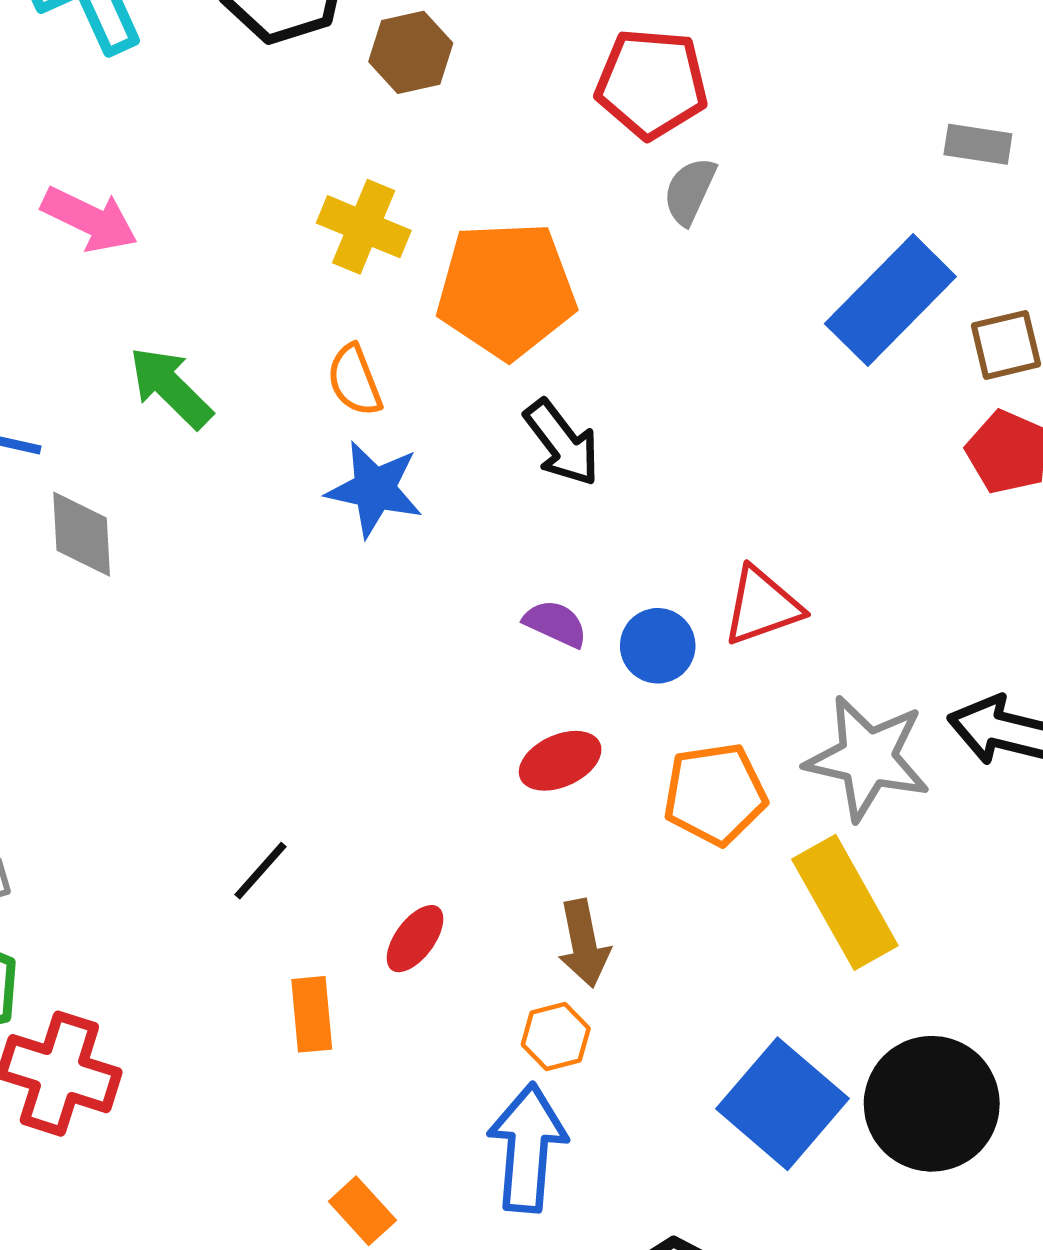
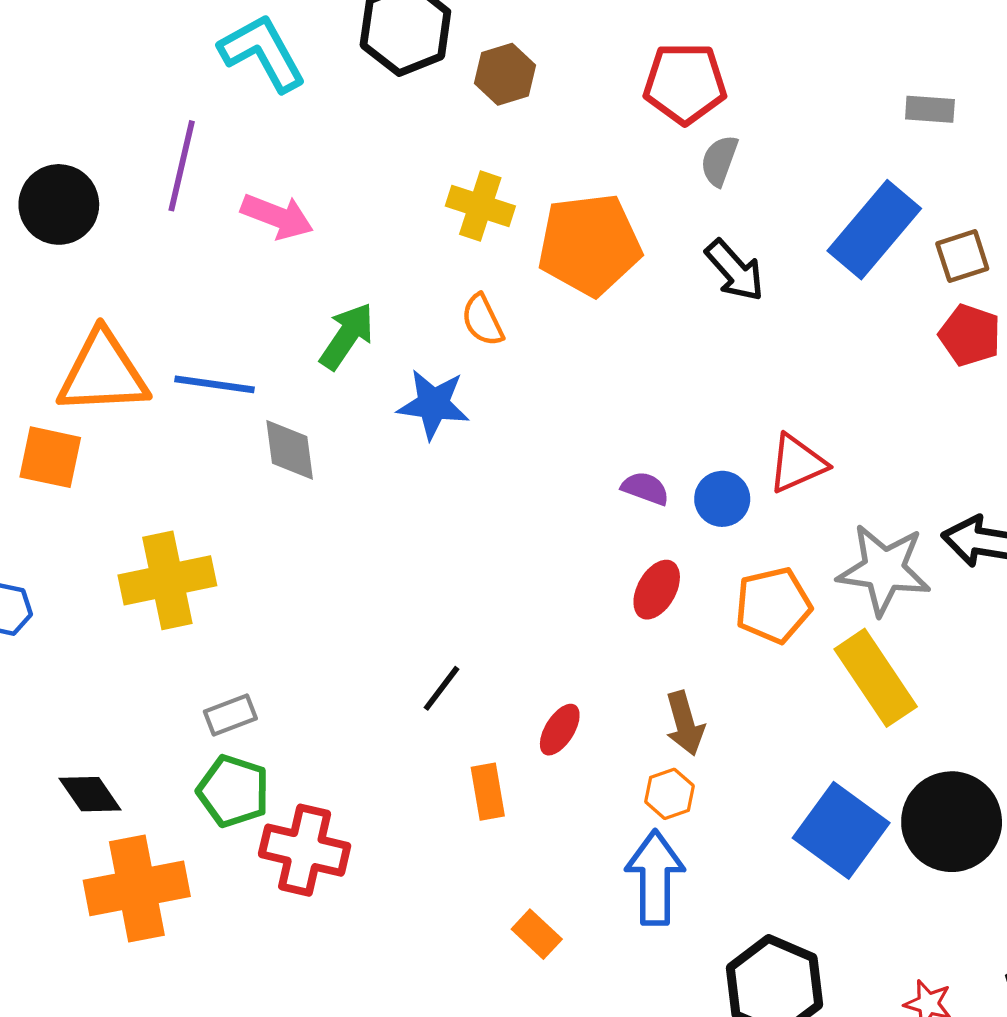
green arrow: (171, 387) -> (347, 336), turned 84
black arrow: (562, 443) -> (735, 270), moved
blue star: (375, 489) -> (433, 404), moved
red ellipse: (560, 761) -> (657, 590), turned -32

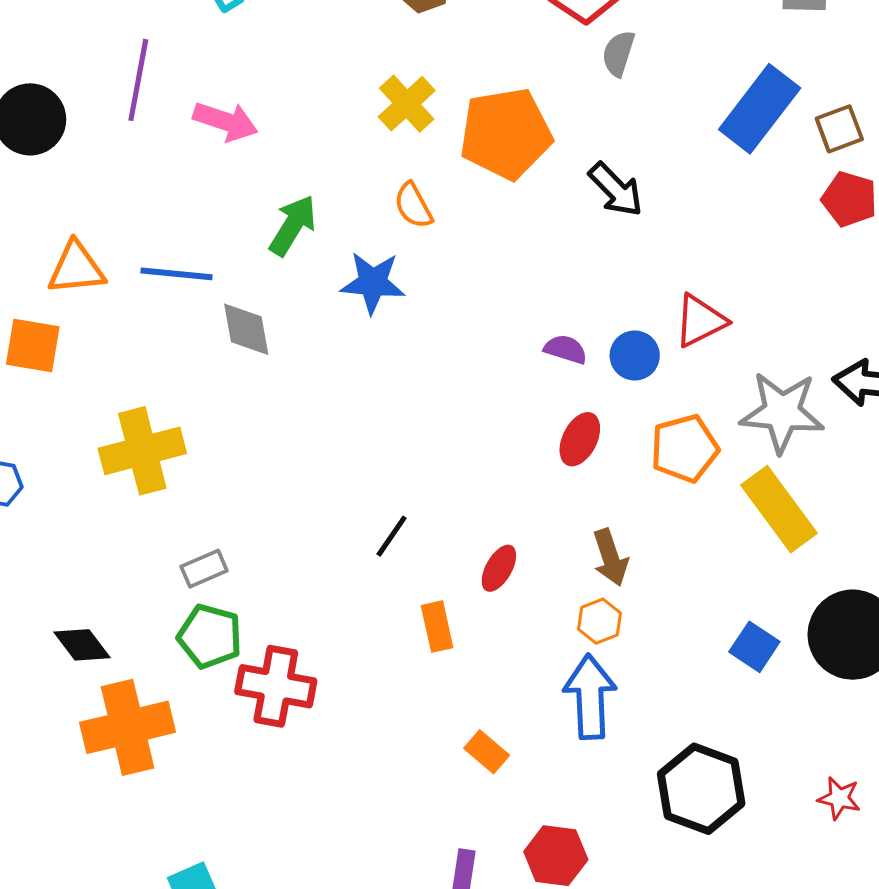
yellow cross: (480, 206) -> (407, 104), turned 32
black arrow: (735, 270) -> (616, 190), moved
orange triangle: (103, 373) -> (76, 268), size x0.7
blue square: (841, 830) -> (754, 647), size x0.6

